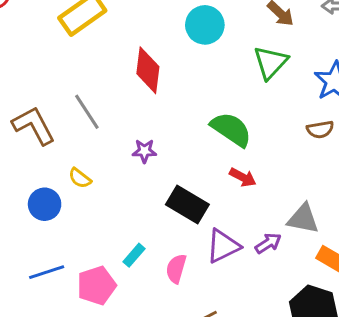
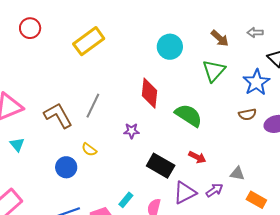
red diamond: (148, 70) -> (150, 93), moved
gray line: (87, 112) -> (93, 106), turned 60
red arrow: (243, 177) -> (197, 157), moved
gray triangle: (303, 219) -> (237, 174), size x0.7

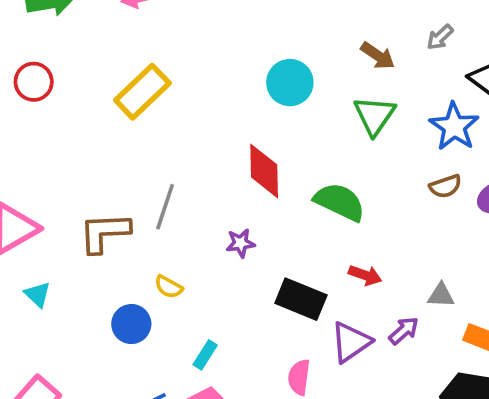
gray arrow: (255, 33) -> (440, 37), turned -35
brown L-shape: (58, 115) -> (104, 232), turned -56
cyan rectangle: (126, 200) -> (205, 355), moved

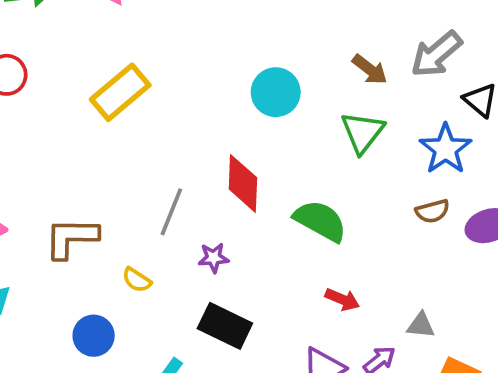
gray arrow: (440, 37) -> (436, 54), size x1.8
gray line: (165, 207) -> (171, 212), moved
yellow semicircle: (169, 287) -> (137, 280), moved
black rectangle: (301, 299) -> (225, 326), moved

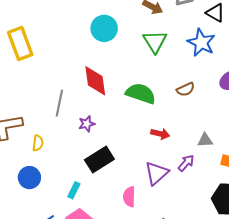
yellow rectangle: (120, 92) -> (20, 44), turned -60
brown semicircle: (432, 211) -> (186, 89), moved
yellow semicircle: (137, 280) -> (38, 143), moved, turned -105
black rectangle: (225, 326) -> (99, 159), turned -48

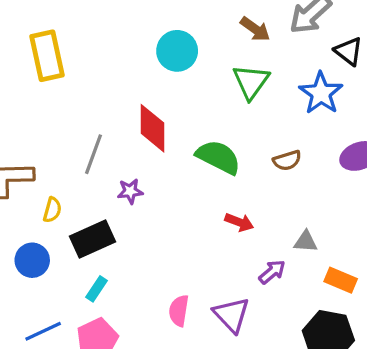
black rectangle: (99, 159) -> (93, 239), moved
purple triangle: (157, 173) -> (232, 315), moved, turned -40

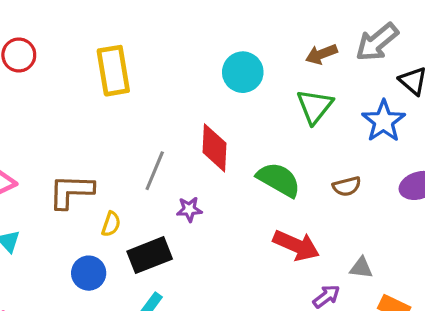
brown arrow: (255, 29) -> (321, 54), turned 120
red arrow: (239, 222) -> (296, 245), size x1.6

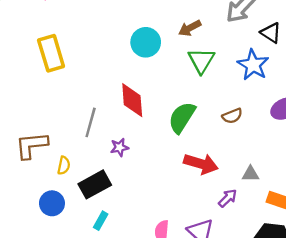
brown arrow: (321, 54) -> (190, 28), moved
green semicircle: (279, 180) -> (182, 117), turned -80

